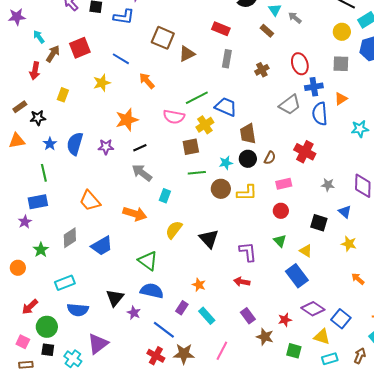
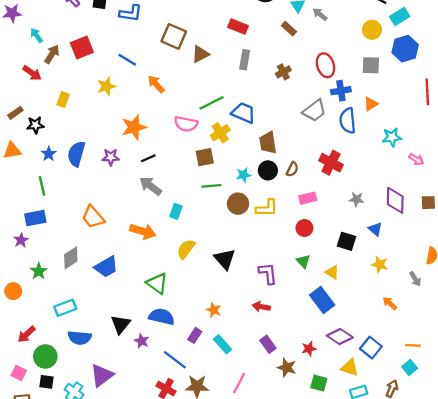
red arrow: (35, 71) -> (32, 73), turned -66

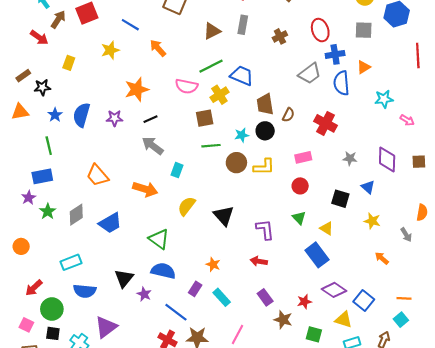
brown triangle: (200, 54) -> (212, 31), moved
brown semicircle: (292, 169) -> (288, 115), moved
green star: (39, 271) -> (48, 211), moved

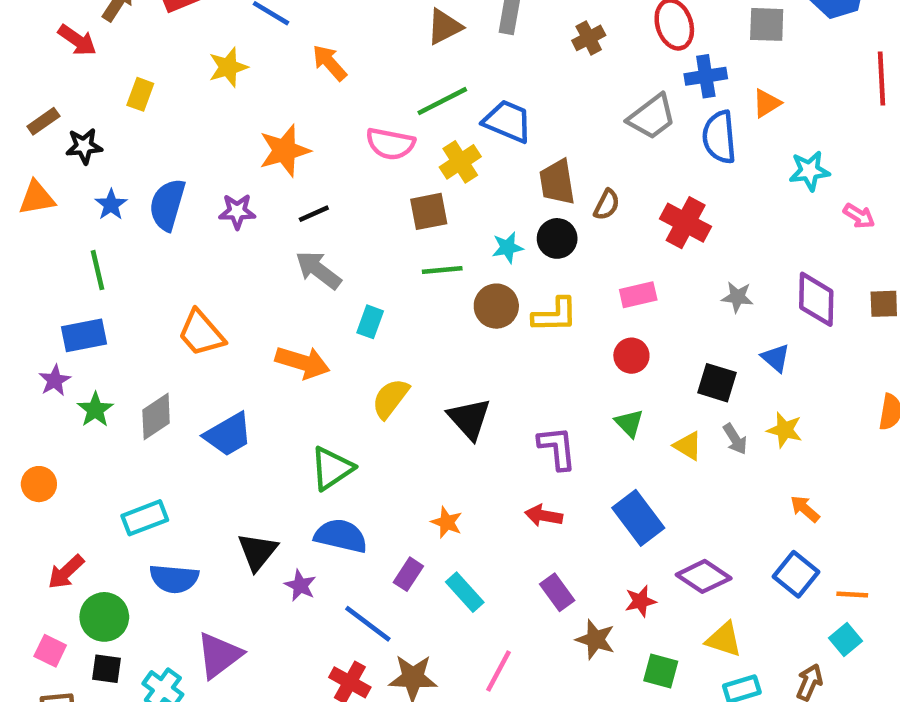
gray arrow: (406, 235) -> (735, 439), moved
green triangle: (159, 239) -> (332, 468), turned 50
blue rectangle: (317, 255) -> (638, 518), moved
blue square: (364, 301) -> (796, 574), moved

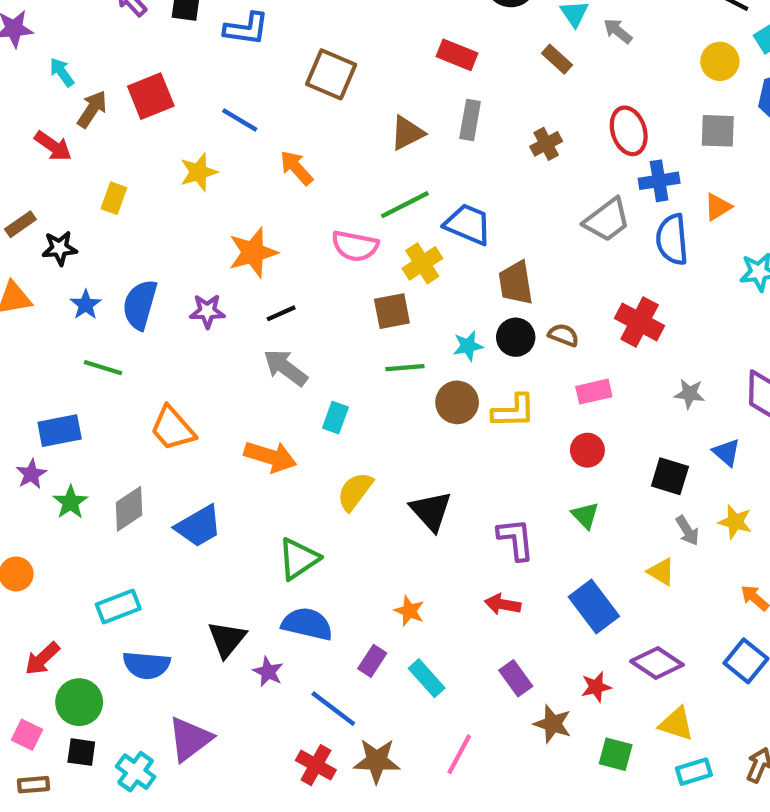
brown semicircle: (607, 205) -> (564, 335), moved, turned -96
green line: (97, 270) -> (103, 368), moved, turned -60
yellow triangle: (688, 446) -> (661, 572), moved

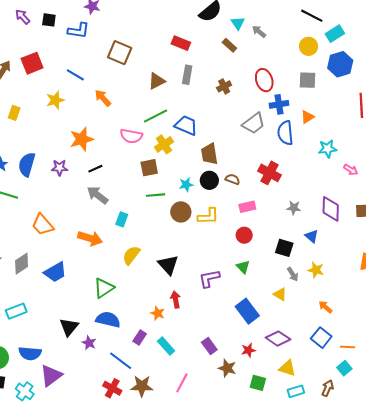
purple L-shape: (516, 539) -> (209, 278), turned -95
red arrow: (503, 604) -> (176, 300), moved, turned 70
blue semicircle: (146, 665) -> (30, 353), moved

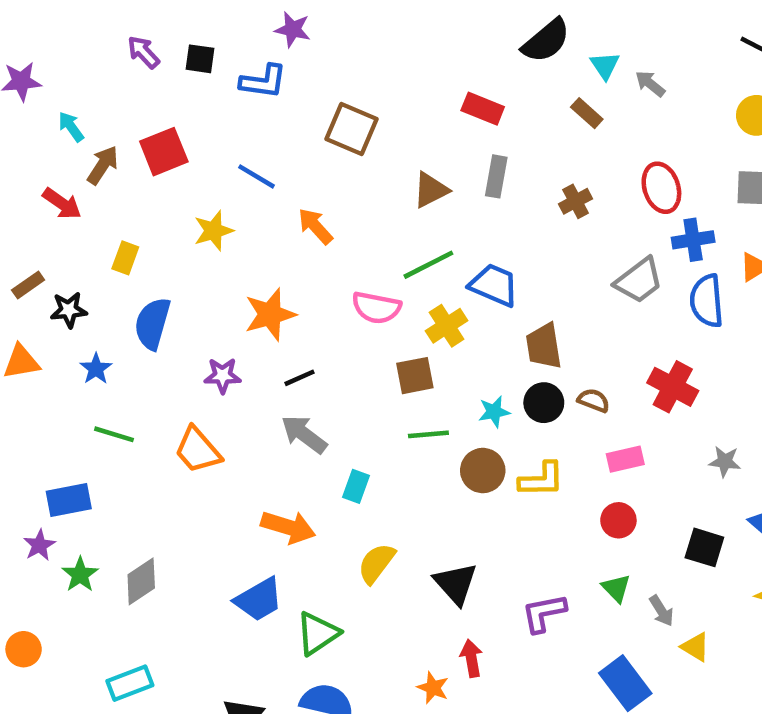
blue semicircle: (27, 164) -> (152, 323), moved
orange trapezoid: (43, 225) -> (198, 450), moved
blue trapezoid: (55, 272) -> (259, 599), moved
gray arrow: (293, 274) -> (661, 611), moved

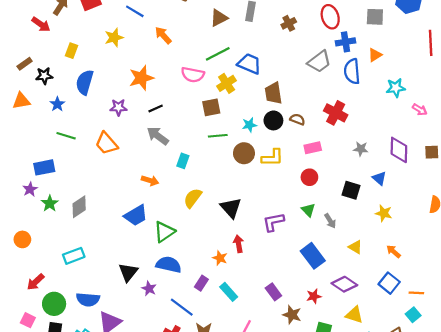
orange arrow: (288, 527) -> (150, 181), size x0.7
yellow triangle: (695, 647) -> (355, 247), moved

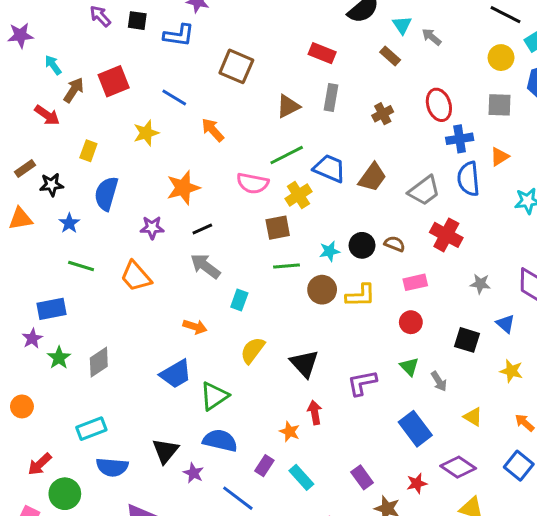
gray trapezoid: (319, 62) -> (424, 191), moved
brown trapezoid: (273, 93) -> (372, 177), moved, turned -135
blue semicircle: (88, 299) -> (112, 467), moved

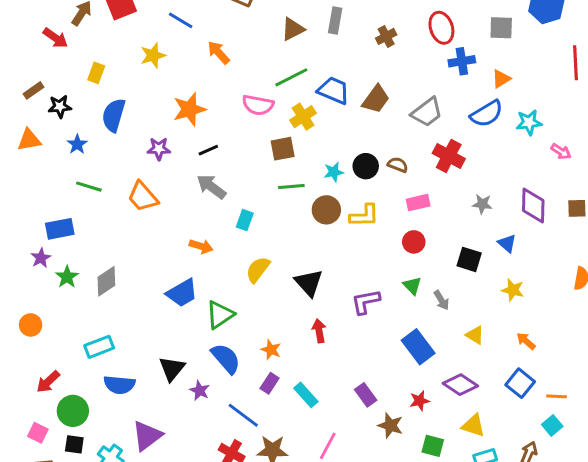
blue semicircle: (468, 179) -> (487, 114), moved, turned -116
orange star: (290, 432) -> (271, 350), moved
blue semicircle: (220, 440) -> (226, 358), turned 36

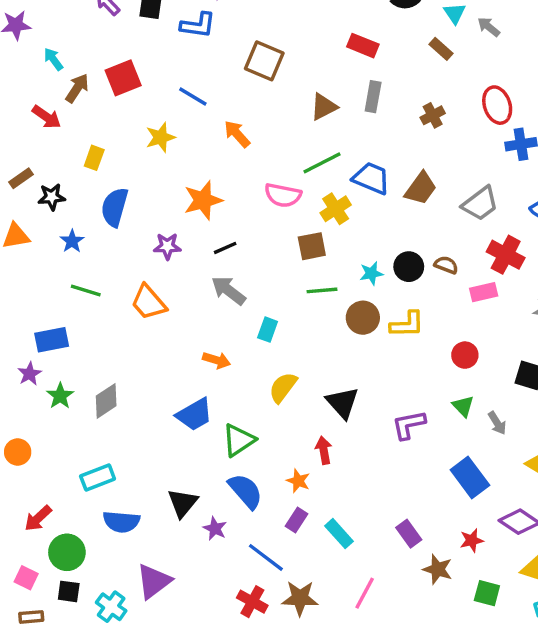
pink rectangle: (418, 203) -> (484, 292), moved
red arrow: (319, 331) -> (324, 450), moved

